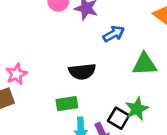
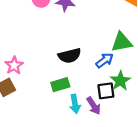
blue arrow: (114, 34) -> (105, 60), moved
black square: (119, 118) -> (106, 91), turned -30

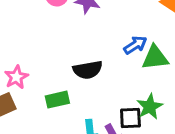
blue arrow: (105, 60) -> (135, 45), moved
green rectangle: (60, 85) -> (57, 100), moved

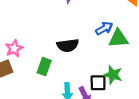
green rectangle: (57, 100) -> (44, 67), turned -60
green star: (150, 107) -> (113, 75), turned -30

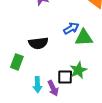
green star: (113, 75) -> (78, 70), turned 30

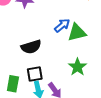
green rectangle: (17, 62) -> (13, 84), moved
black square: (65, 77) -> (35, 74), moved

